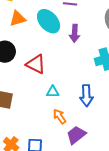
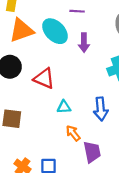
orange triangle: (18, 19) -> (22, 30), size x1.4
purple trapezoid: (76, 135) -> (92, 152), turned 120

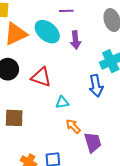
blue arrow: (101, 109) -> (96, 86), moved

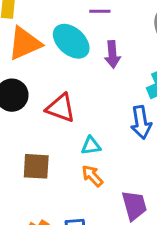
brown square: (14, 118) -> (36, 166), moved
orange arrow: (73, 126) -> (92, 176), moved

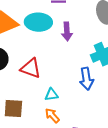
cyan ellipse: (71, 41) -> (38, 22), turned -40

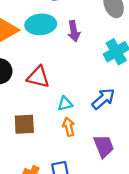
blue arrow: (86, 79) -> (103, 99), moved, turned -115
orange arrow: (52, 115) -> (69, 127), turned 35

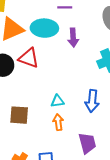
red triangle: (38, 77) -> (29, 58), moved
blue arrow: (103, 99) -> (92, 101), turned 130

